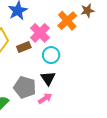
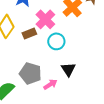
black triangle: (48, 78) -> (68, 69), moved

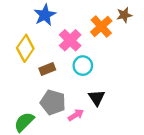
brown rectangle: (29, 33) -> (47, 69), moved

